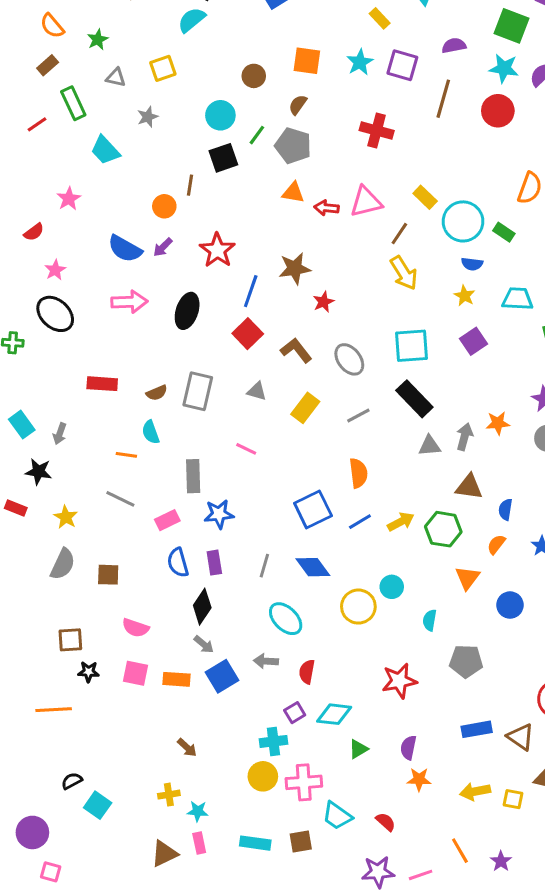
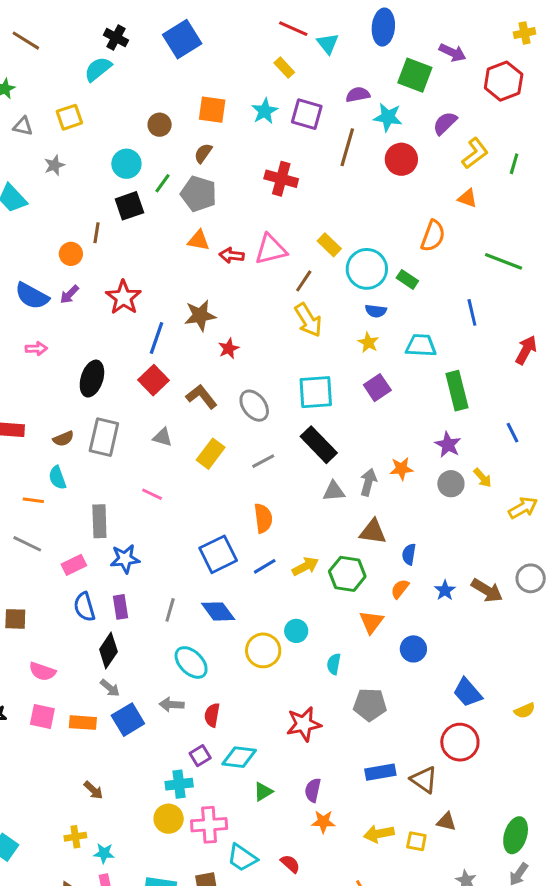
cyan star: (504, 68) -> (388, 117), moved
pink arrow: (129, 302) -> (36, 349), size x0.6
black ellipse: (187, 311) -> (92, 379), moved

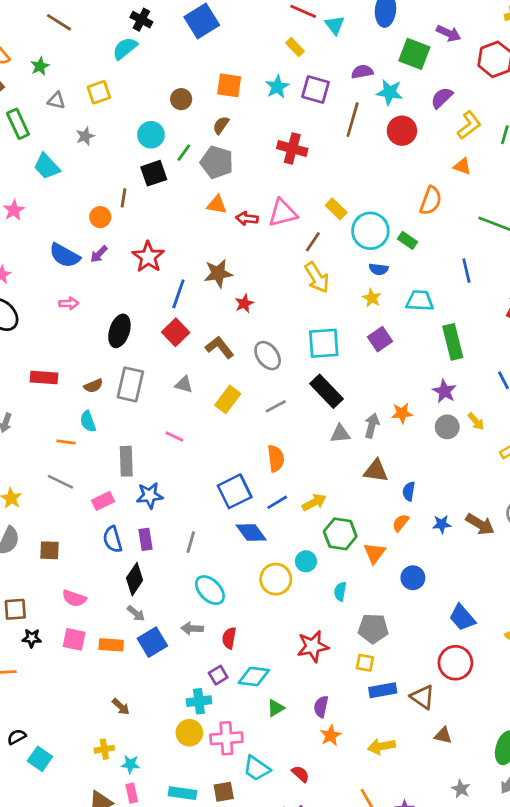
green hexagon: (347, 574) -> (340, 534), moved
blue star: (445, 590) -> (442, 524), turned 30
blue diamond: (218, 611) -> (251, 532), moved
orange star: (323, 822) -> (331, 735), turned -30
yellow square: (416, 841) -> (365, 663), moved

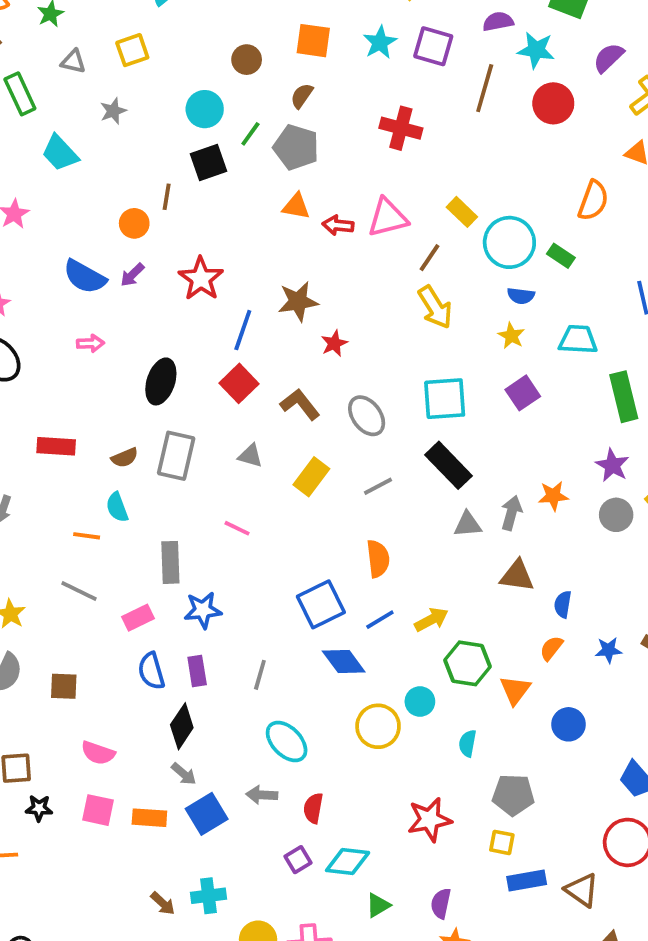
cyan cross: (199, 701) -> (208, 896), moved

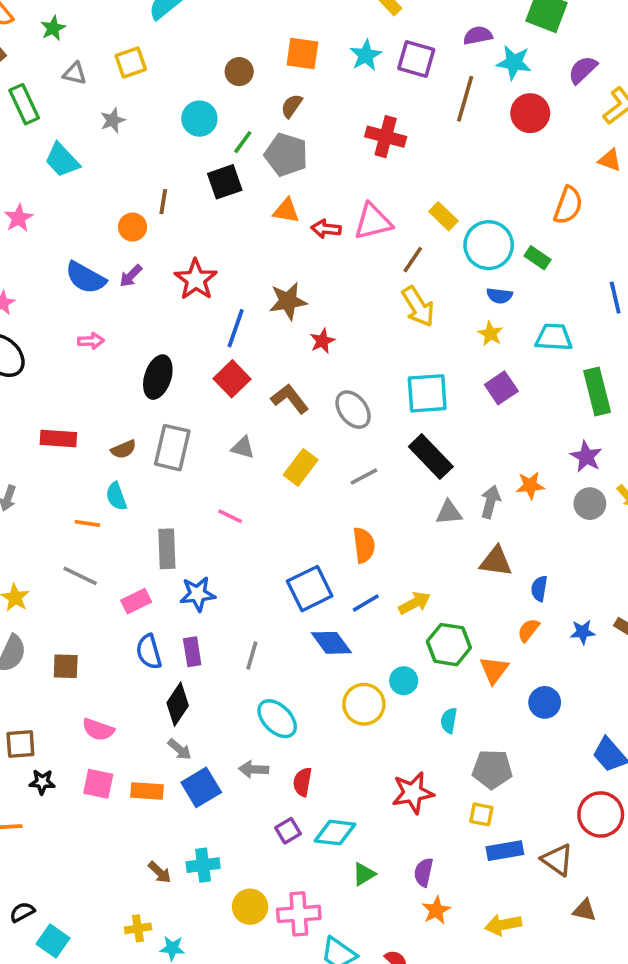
black square: (208, 162) -> (225, 182), moved

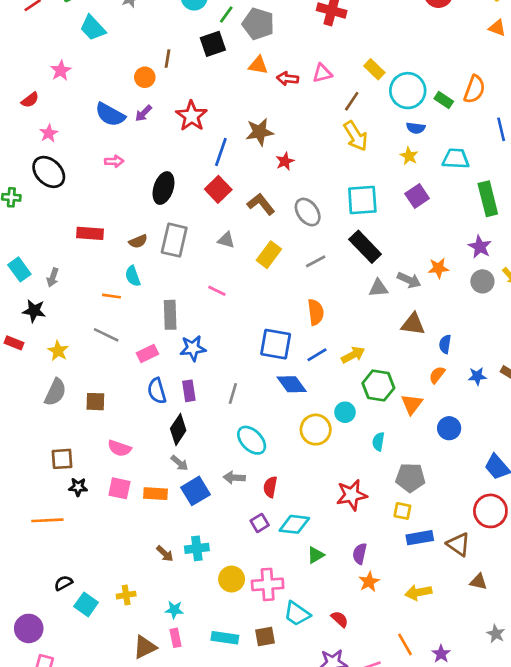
orange semicircle: (568, 205) -> (474, 89), moved
pink triangle: (373, 222) -> (322, 73), size x0.7
gray arrow: (490, 502) -> (409, 280), turned 100
blue square: (310, 589) -> (276, 344), turned 36
yellow cross: (138, 928) -> (126, 595), moved

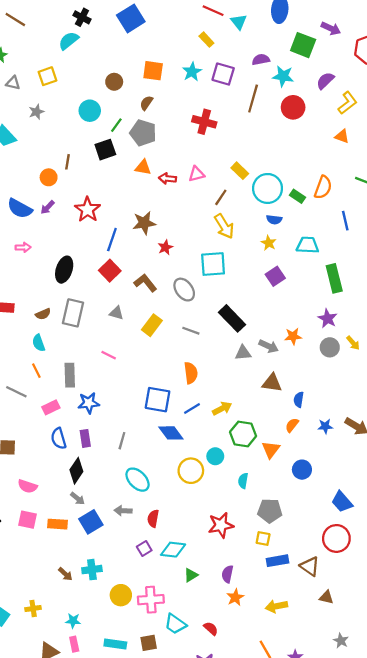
cyan square: (362, 200) -> (213, 264), moved
gray line: (316, 261) -> (191, 331), turned 48
orange line: (111, 296) -> (36, 371), moved, turned 56

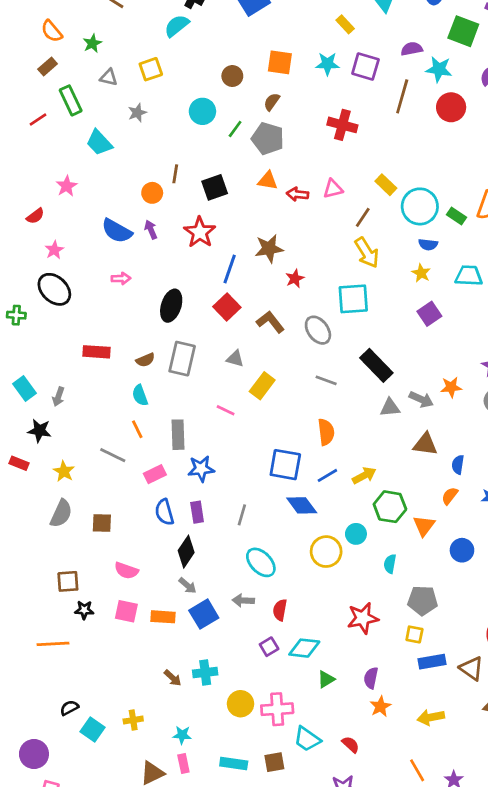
cyan star: (192, 72) -> (327, 64), turned 30
black square: (105, 150) -> (215, 187), moved
purple arrow: (48, 207) -> (151, 230), turned 112
yellow rectangle: (152, 325) -> (262, 386), moved

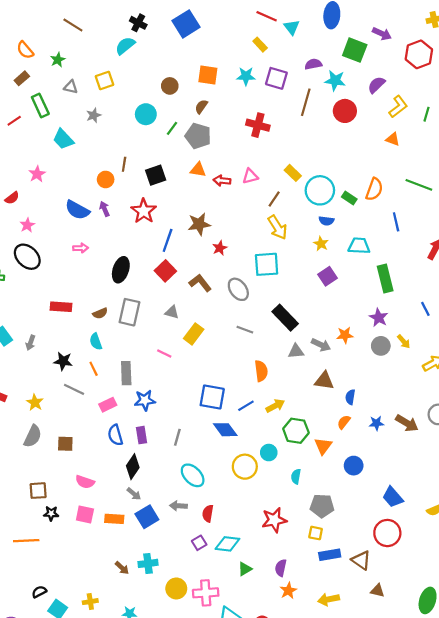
black star: (39, 431) -> (63, 361), moved
orange semicircle: (326, 432) -> (261, 371), moved

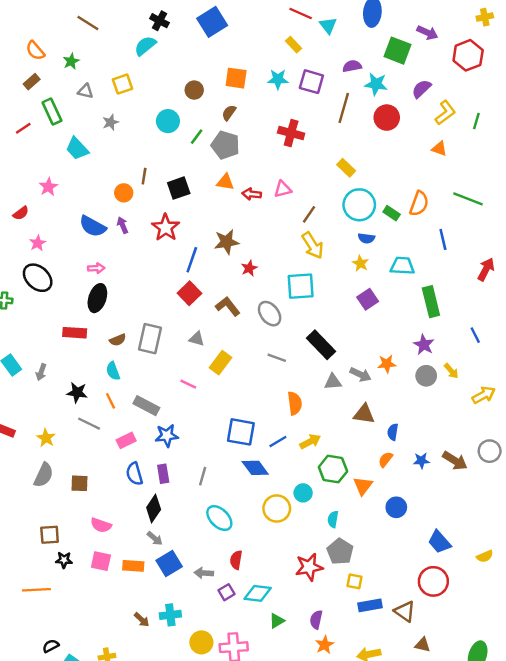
yellow rectangle: (293, 173) -> (346, 168), moved
black ellipse: (121, 270) -> (97, 298), moved
gray rectangle: (126, 373) -> (146, 406), turned -60
gray arrow: (178, 506) -> (204, 573), moved
gray pentagon: (322, 506) -> (340, 552), moved, turned 30

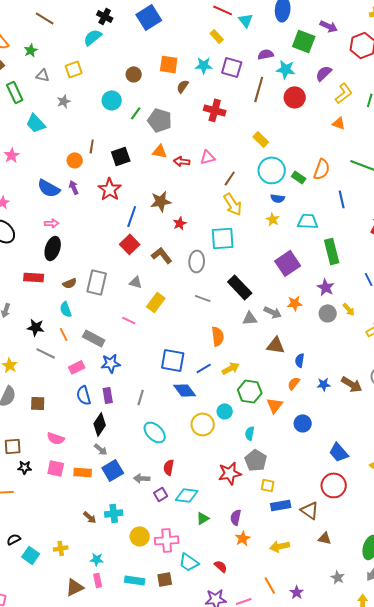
brown semicircle: (229, 113) -> (183, 86), moved
purple square: (368, 299) -> (288, 263), moved, size x1.4
gray ellipse: (270, 314) -> (197, 261), turned 40

